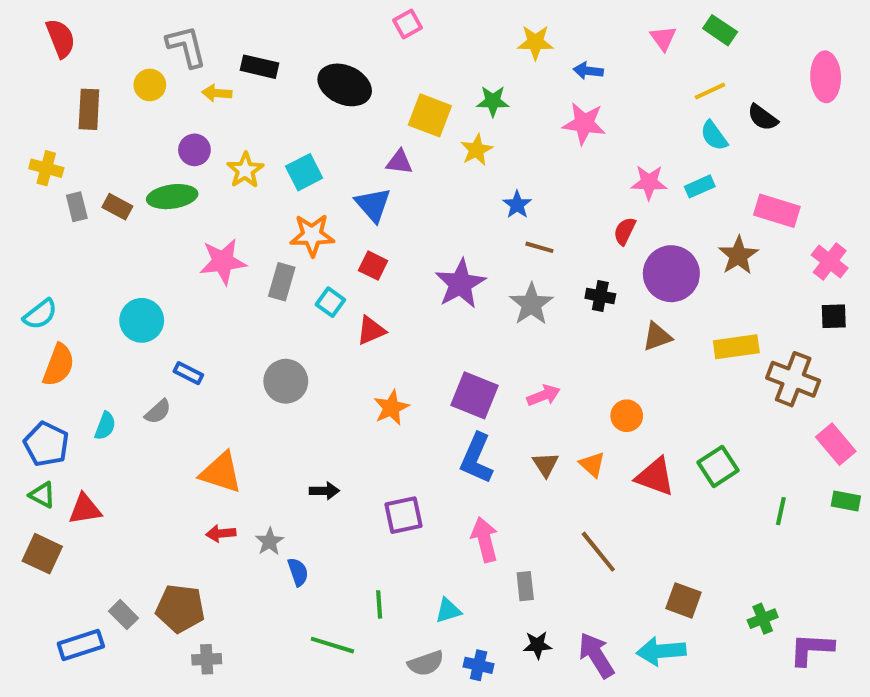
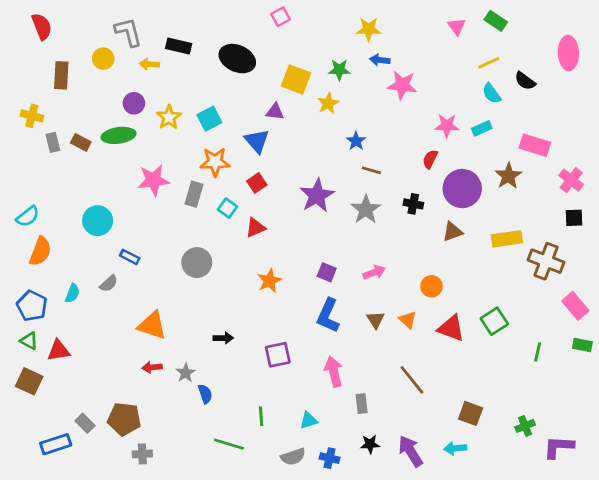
blue arrow: (588, 71) -> (380, 60), moved
red square: (373, 266) -> (257, 183), turned 30
purple square: (475, 395) -> (327, 272), size x0.6
cyan arrow: (661, 651) -> (455, 448), size x0.7

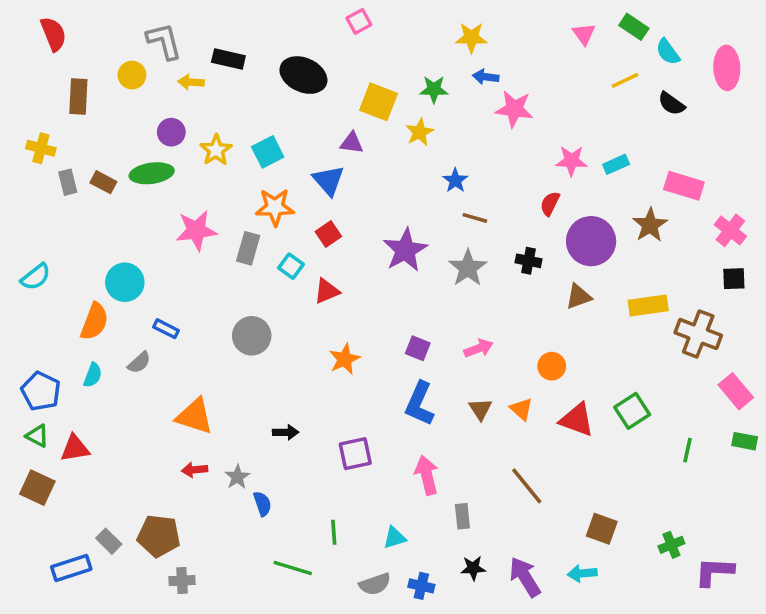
cyan semicircle: (492, 93) -> (668, 52), moved
orange semicircle: (40, 251) -> (94, 322), moved

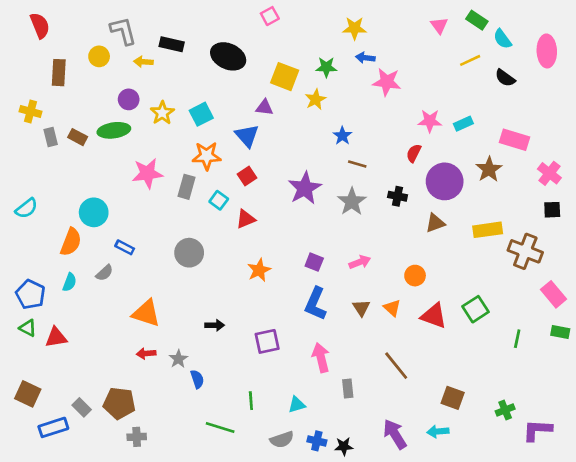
brown square: (37, 488) -> (28, 394), moved
black star: (473, 568) -> (344, 446), moved

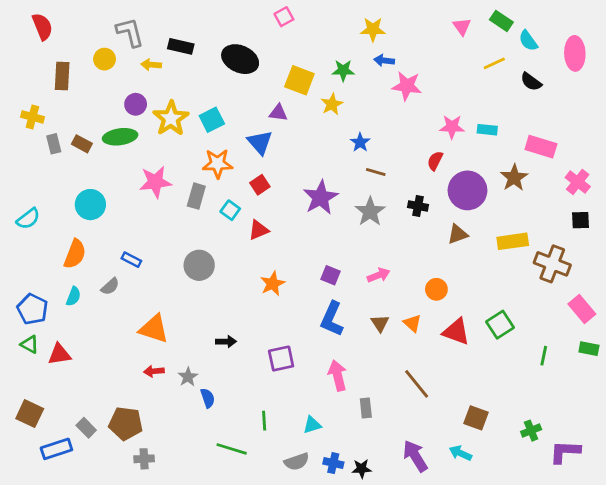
yellow star: (162, 113) -> (171, 118), size x1.4
cyan rectangle: (463, 124) -> (487, 130), turned 30
cyan circle: (94, 212) -> (90, 205), moved
cyan arrow: (438, 432) -> (460, 453), turned 30

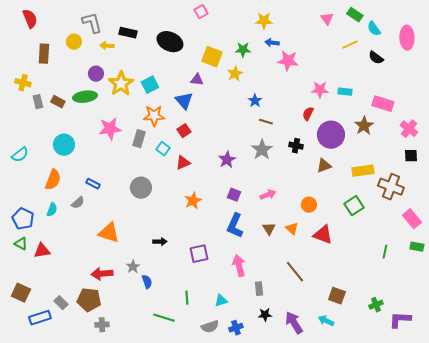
purple star: (321, 197) -> (227, 160), moved, size x0.7
green square: (500, 325) -> (354, 206), moved
red arrow: (154, 371) -> (102, 274), moved, size x1.5
blue cross: (333, 463) -> (236, 328), turned -32
black star: (362, 469) -> (265, 315), moved

